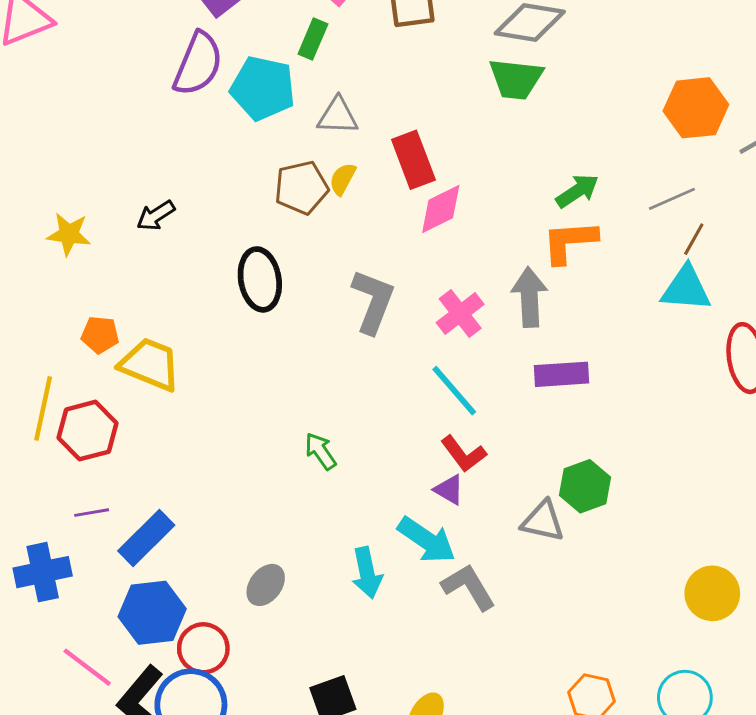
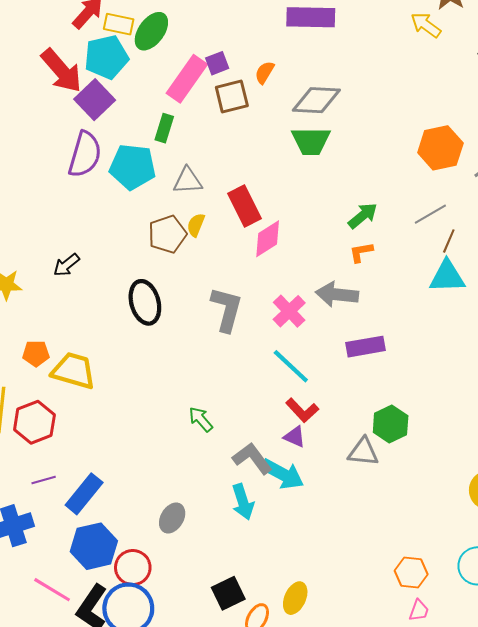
orange L-shape: (570, 242) -> (361, 252), size x0.6
gray arrow: (529, 297) -> (337, 294), turned -75
gray L-shape: (469, 587) -> (252, 458), moved

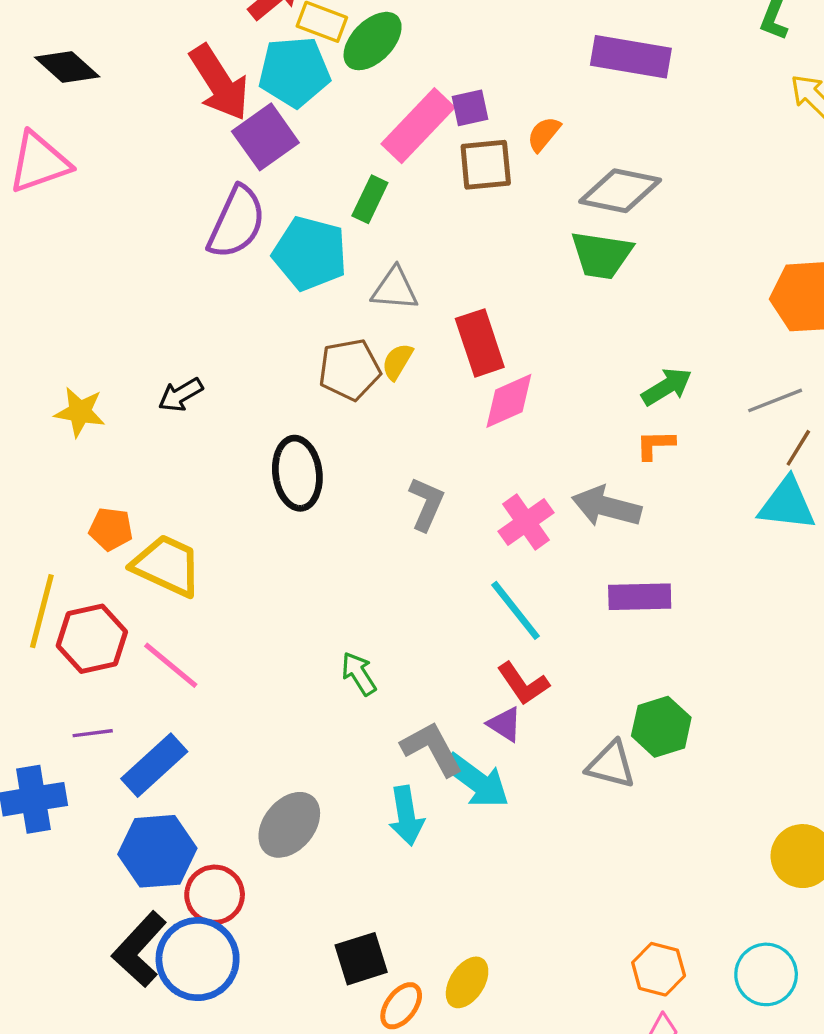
gray L-shape: (227, 309) -> (426, 504), size x0.7
gray ellipse: (172, 518) -> (289, 825), size x1.4
pink line: (52, 590) -> (171, 665), moved

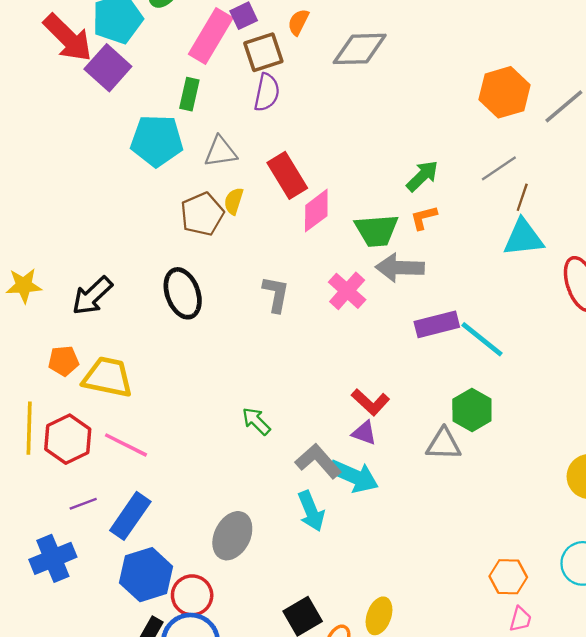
purple semicircle: (237, 222) -> (267, 92), moved, size x0.7
green trapezoid: (601, 255) -> (377, 230), moved
black arrow: (181, 395) -> (92, 296), moved, size x1.4
cyan line: (516, 610) -> (482, 339), moved

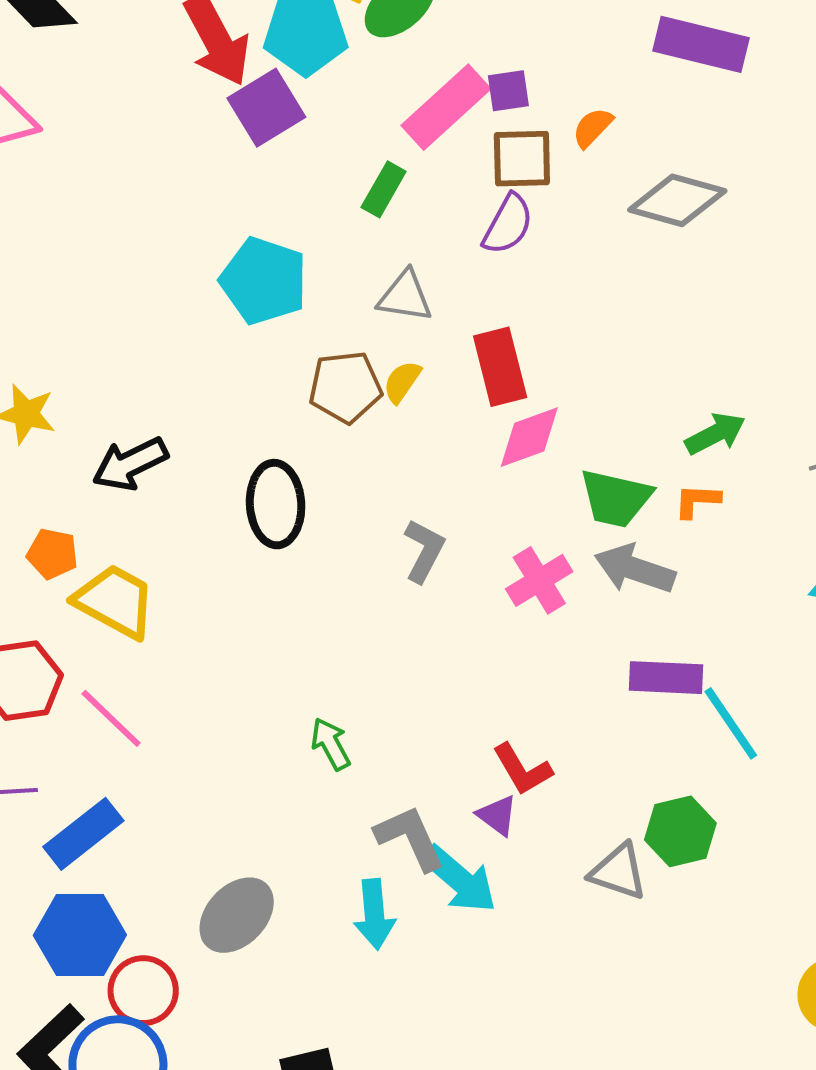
cyan pentagon: (157, 141) -> (264, 281), moved

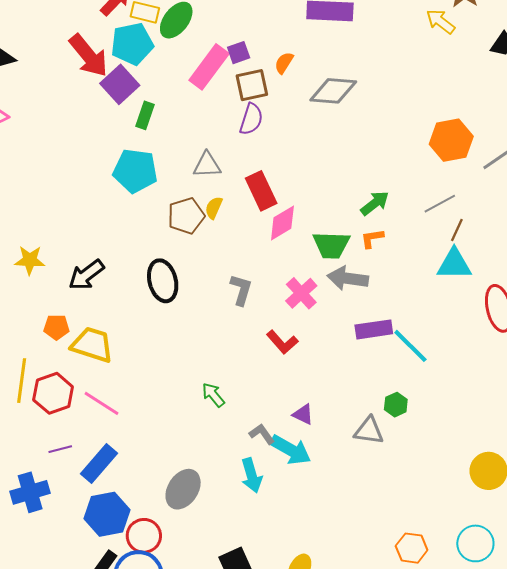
green rectangle: (384, 189) -> (145, 115), moved
red L-shape: (522, 769) -> (282, 342), moved
green hexagon: (680, 831) -> (396, 405), size x0.7
gray L-shape: (410, 838) -> (262, 434), size x0.7

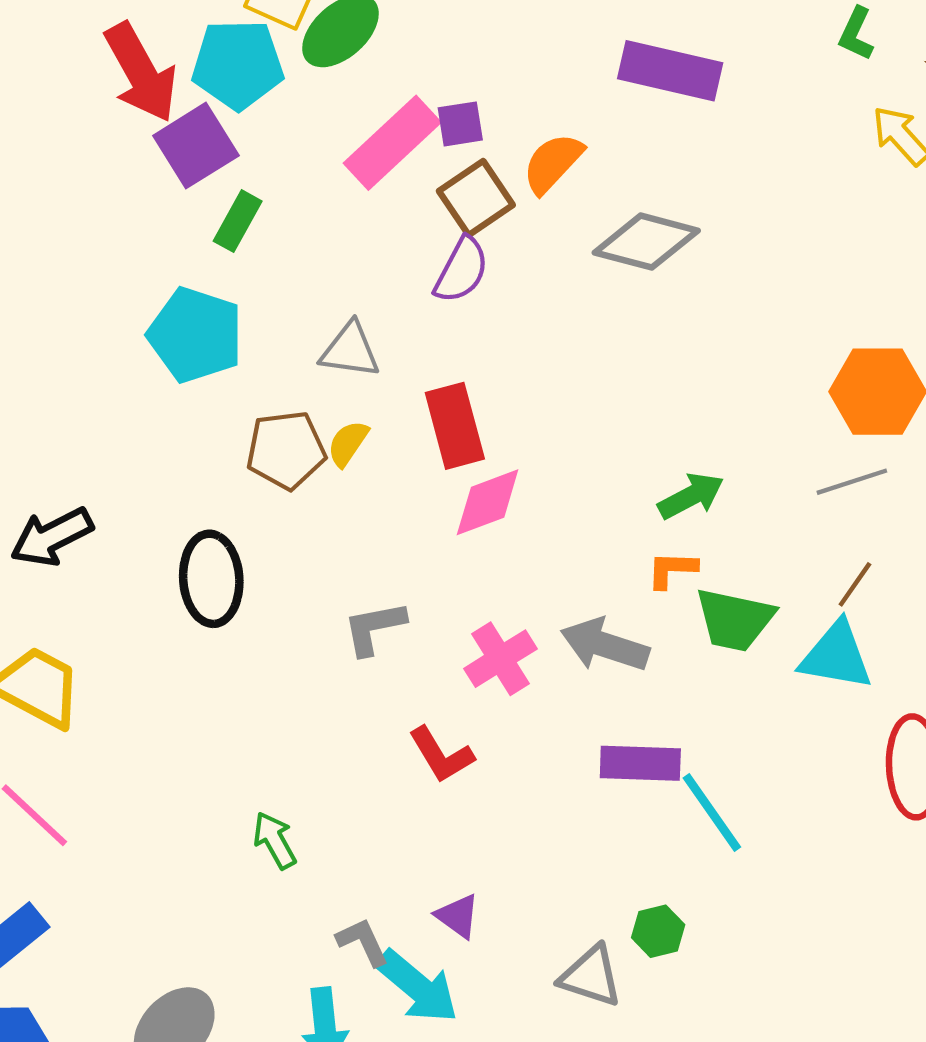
orange semicircle: (284, 63) -> (553, 163), size x1.4
brown square: (252, 85) -> (476, 198), turned -32
gray line: (440, 204) -> (852, 482), moved
green trapezoid: (331, 245) -> (735, 620), moved
gray L-shape: (241, 290) -> (374, 628), turned -128

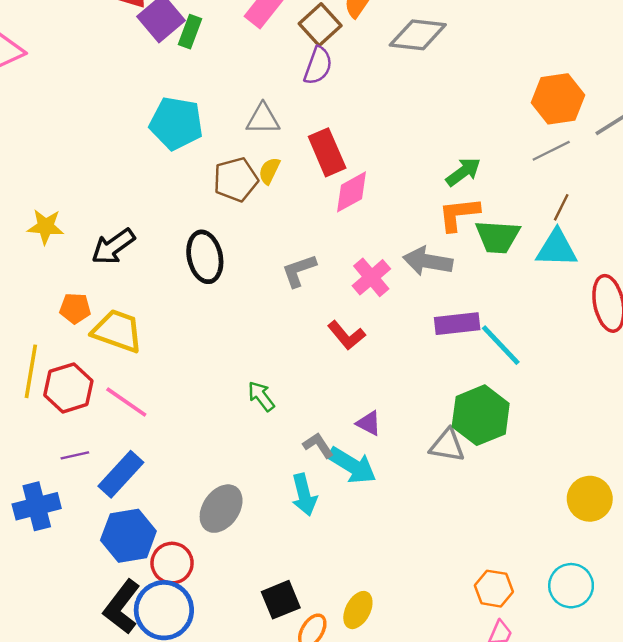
green rectangle: (238, 221) -> (190, 32), moved
orange L-shape: (672, 570) -> (459, 214), size x1.5
green hexagon: (658, 931) -> (481, 415), size x2.0

